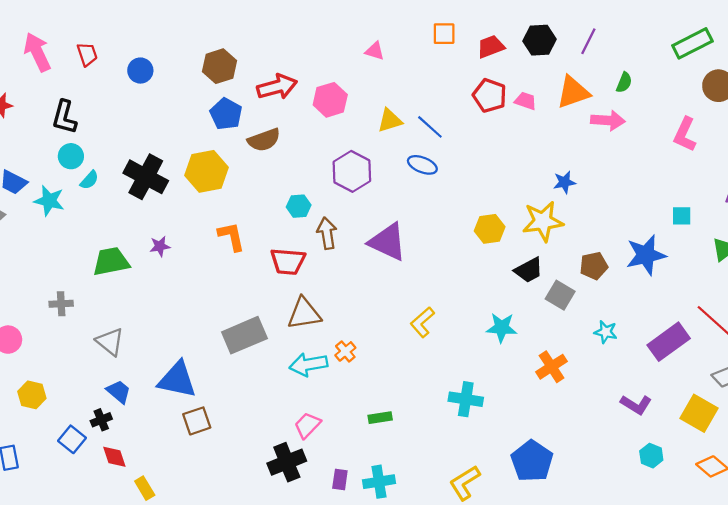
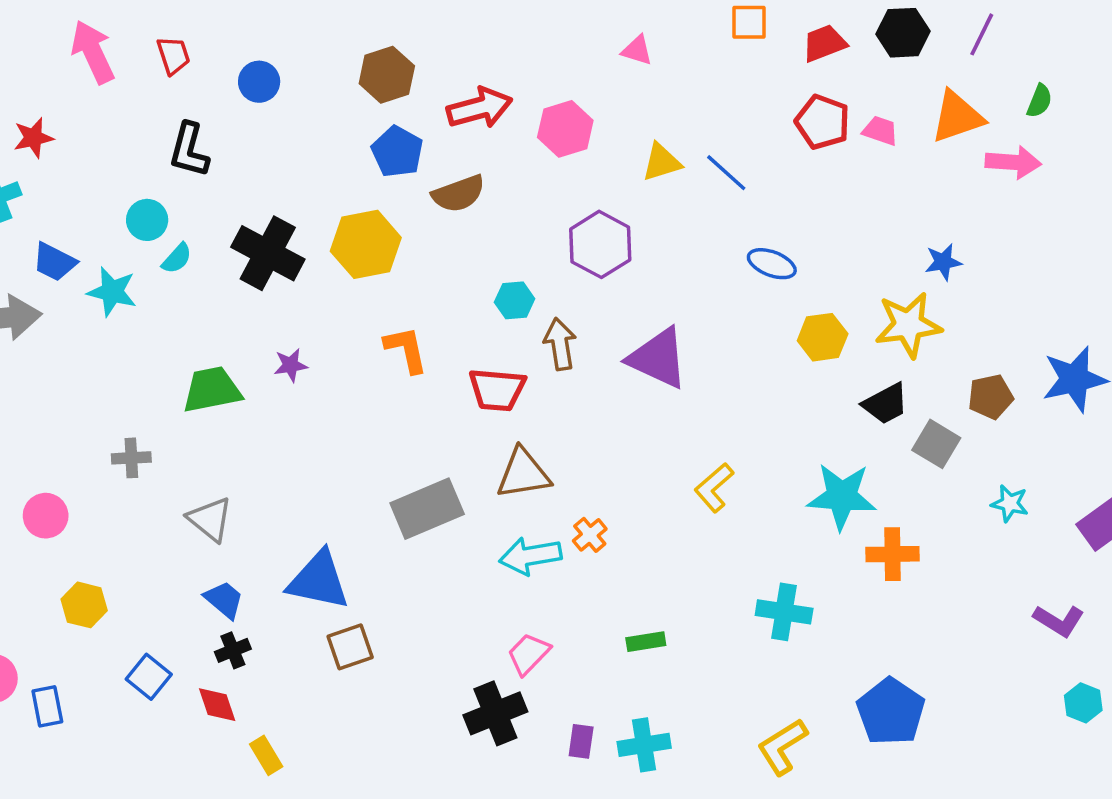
black L-shape: (64, 117) -> (189, 150), moved
blue ellipse: (422, 165) -> (772, 264), moved
cyan star: (502, 328) -> (842, 496), size x1.4
orange cross: (551, 367) -> (893, 554), moved, turned 32
black cross: (101, 420) -> (233, 650), moved

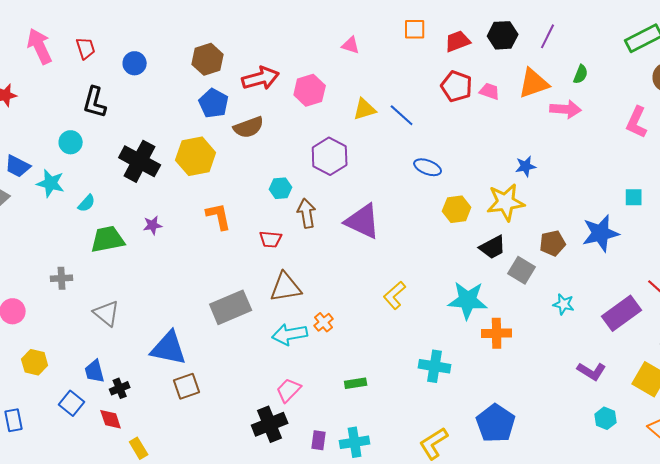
cyan semicircle: (177, 258) -> (87, 203), moved
red trapezoid: (497, 390) -> (271, 239), size x0.7
blue trapezoid: (224, 600) -> (95, 371), moved, turned -145

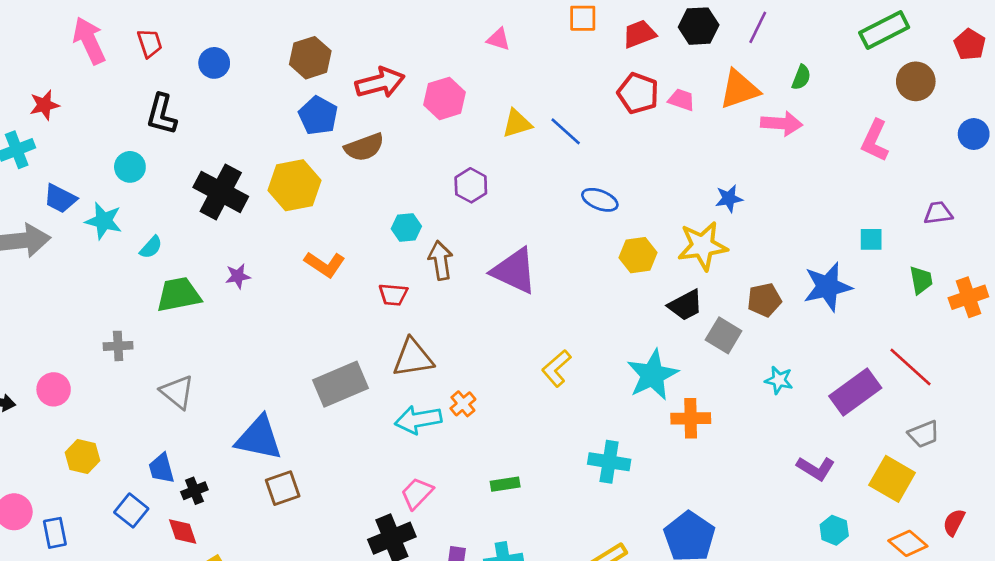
purple hexagon: (330, 156) -> (471, 185), size x0.7
orange L-shape: (219, 216) -> (325, 264), turned 136
cyan star: (468, 300) -> (653, 375), turned -30

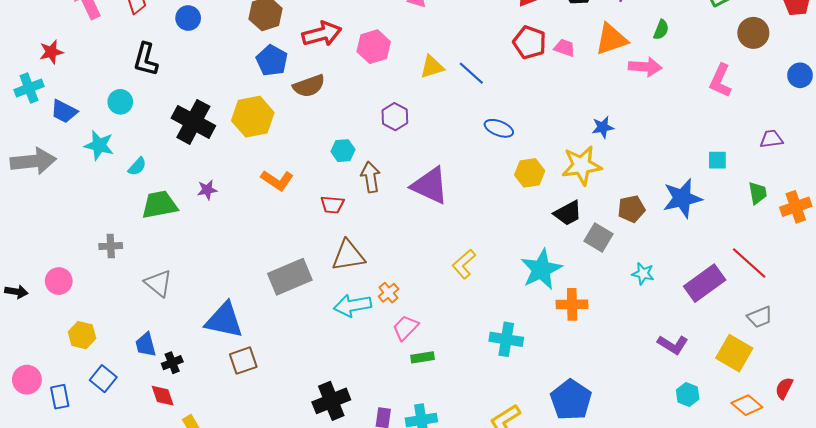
blue trapezoid: (60, 199) -> (64, 111), moved
pink trapezoid: (417, 493) -> (406, 328), moved
blue square: (131, 510) -> (103, 379), moved

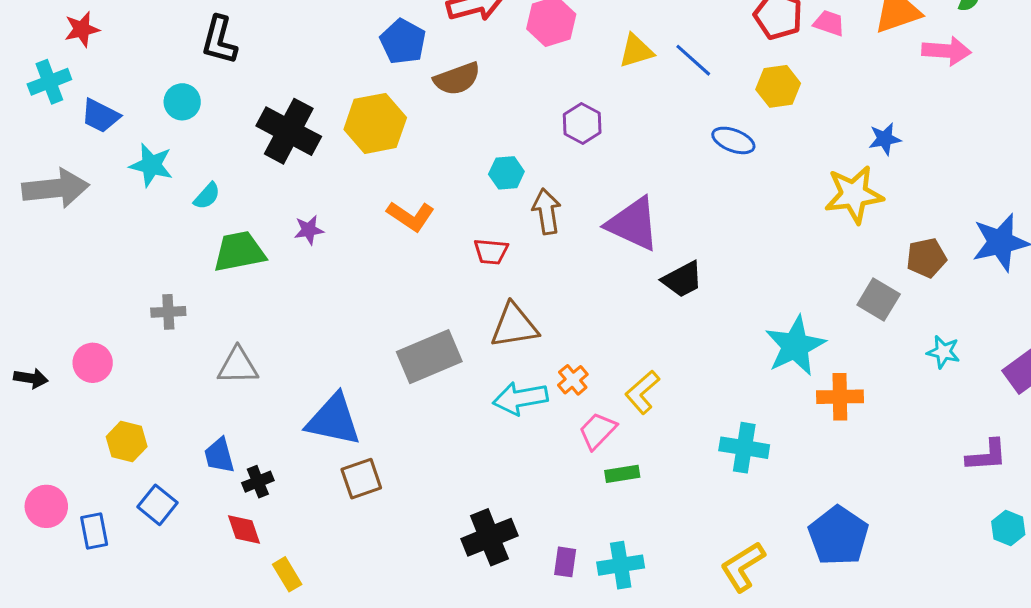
yellow hexagon: (530, 173) -> (778, 86), moved
black trapezoid: (568, 213) -> (682, 279), moved
yellow L-shape: (464, 264) -> (642, 392), moved
gray triangle: (158, 283) -> (238, 366), turned -40
purple L-shape: (673, 345) -> (987, 455), turned -36

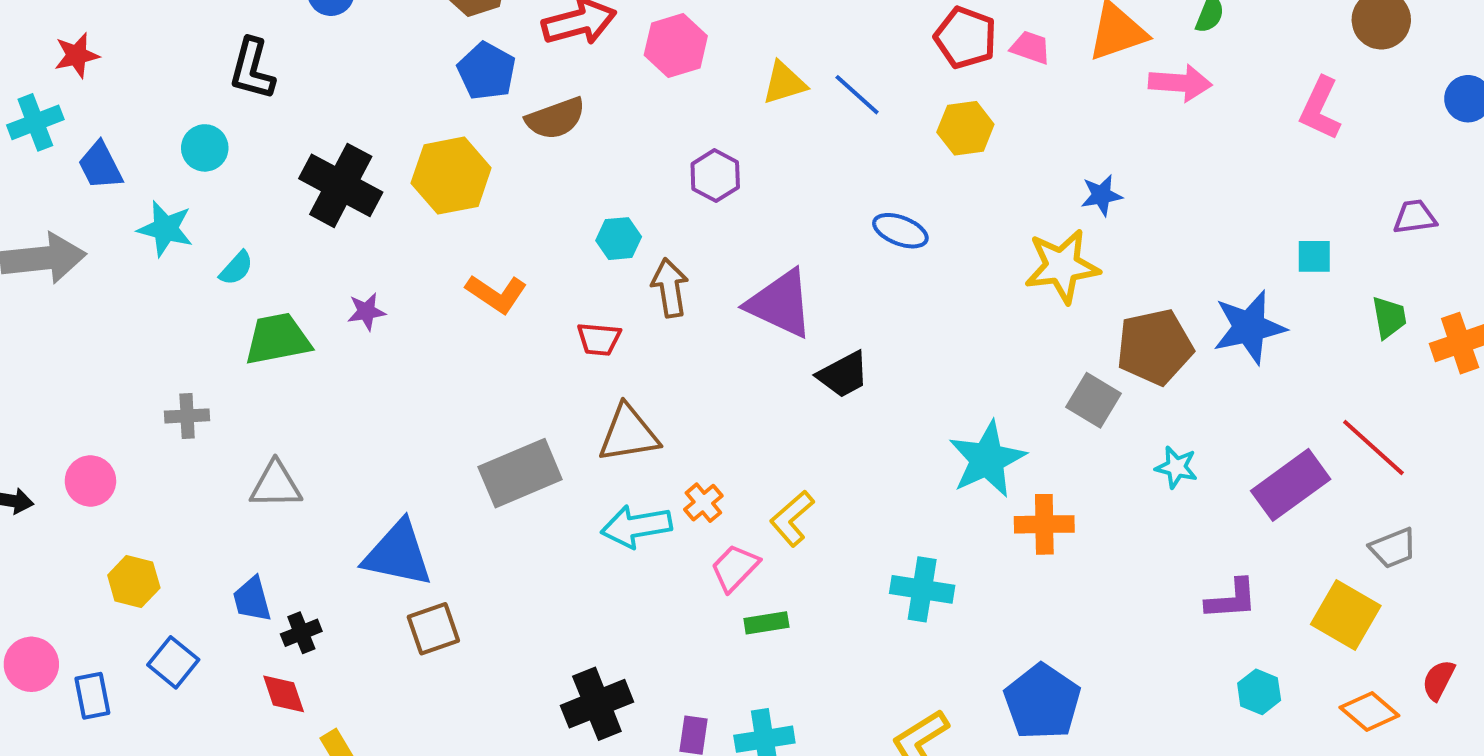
blue trapezoid: (100, 116) -> (100, 166), turned 36
blue ellipse: (733, 140) -> (900, 231), moved
brown pentagon: (926, 258) -> (1155, 347), size x1.5

